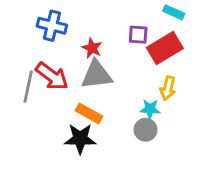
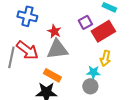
purple square: (138, 35) -> (85, 22), turned -32

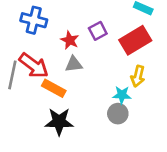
purple square: (85, 22) -> (98, 31), moved
gray triangle: (57, 49) -> (74, 64), size x0.6
orange rectangle: (52, 75) -> (54, 88), moved

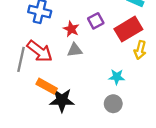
yellow arrow: (138, 76) -> (140, 50), moved
orange rectangle: (54, 88) -> (47, 86), moved
gray circle: (118, 114) -> (113, 104), moved

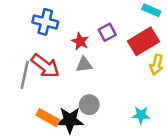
cyan star: (117, 77) -> (141, 115), moved
orange rectangle: (47, 86) -> (48, 118), moved
gray circle: (113, 104) -> (89, 105), moved

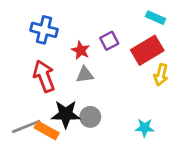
red arrow: (45, 66) -> (44, 76), turned -148
gray line: (25, 75) -> (26, 126), moved, turned 56
black star: (70, 120) -> (66, 114), moved

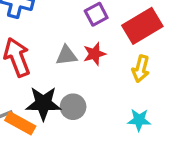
red star: (81, 50) -> (95, 54), moved, turned 30
yellow arrow: (161, 75) -> (141, 69), moved

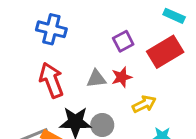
yellow arrow: (141, 69) -> (144, 104), moved, turned -130

